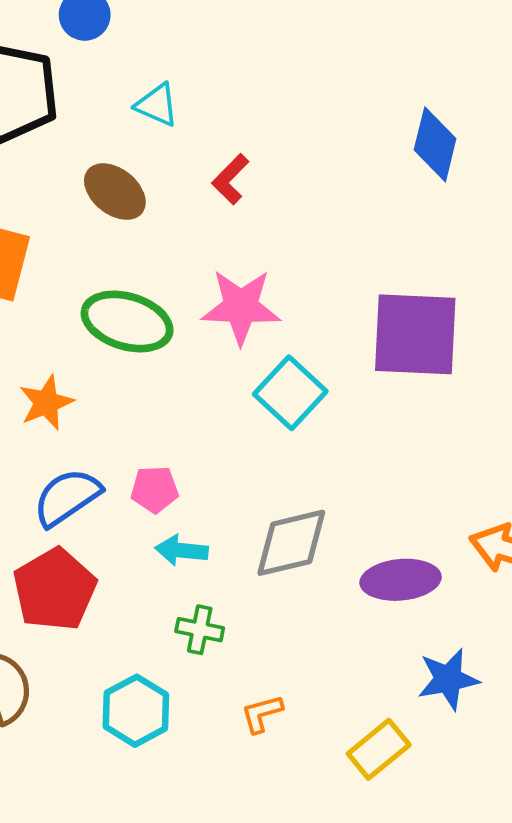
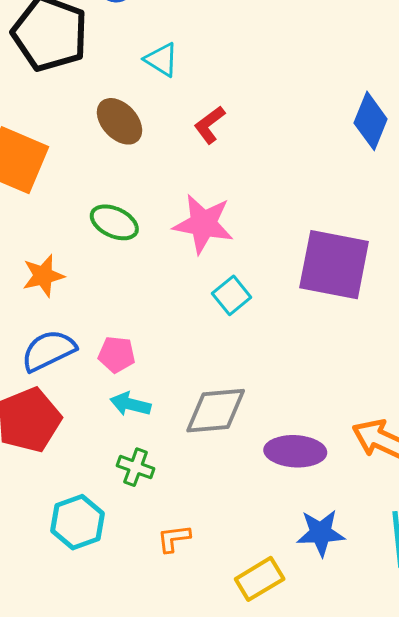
green ellipse: (127, 321) -> (114, 222), size x0.7
cyan square: (290, 393) -> (232, 295), size x0.7

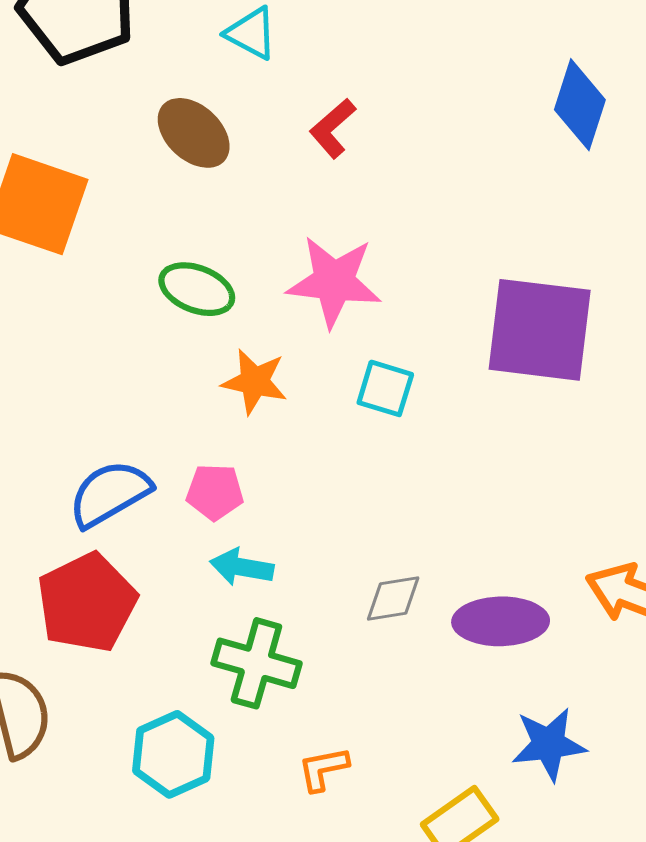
orange star: (43, 276) -> (255, 382), moved, turned 30
cyan square: (232, 295) -> (385, 388), turned -30
gray diamond: (216, 411) -> (393, 598), moved, size x0.6
green cross: (136, 467) -> (256, 663), size x1.5

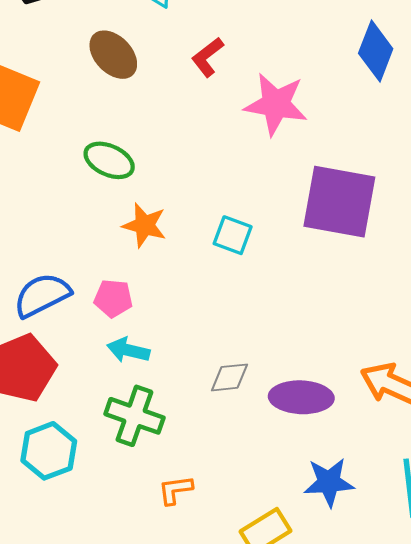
pink star: (334, 282) -> (276, 104), moved
cyan hexagon: (173, 754) -> (49, 451), moved

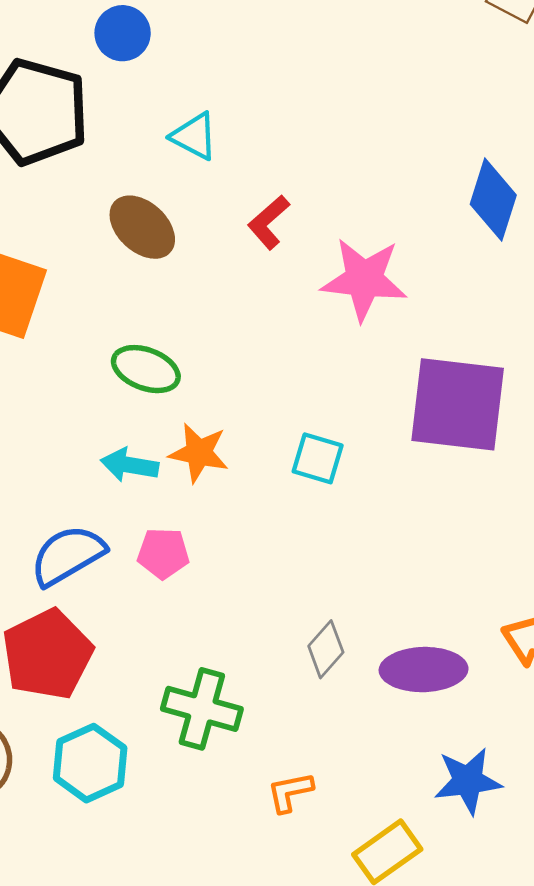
cyan arrow: (128, 350) -> (130, 465), moved
gray diamond: (230, 377) -> (326, 649), turned -39
orange L-shape: (175, 490) -> (290, 792), moved

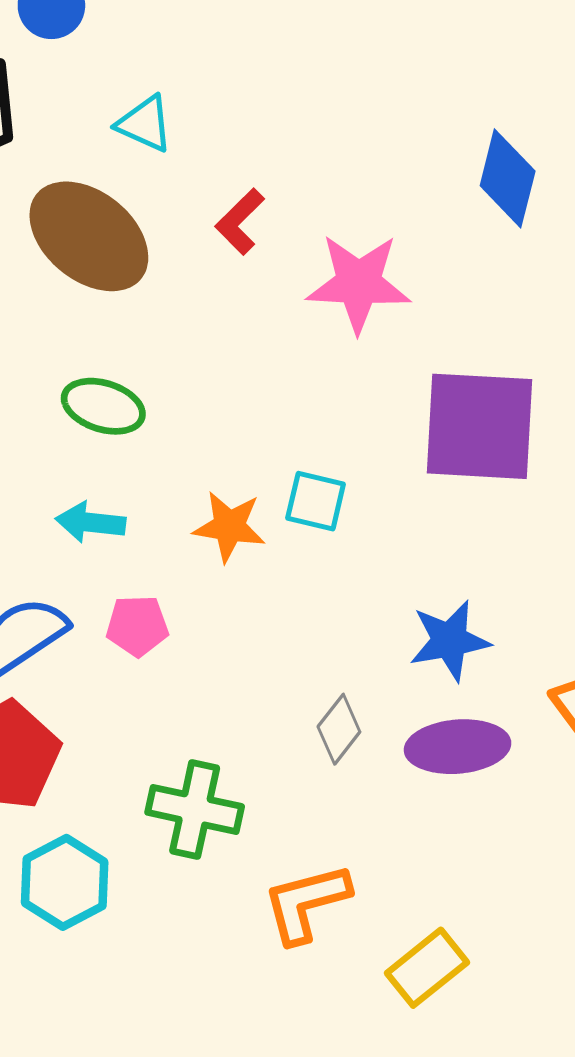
brown ellipse: (142, 227) -> (89, 236), size x1.5
orange star: (199, 453) -> (229, 526), moved
blue star: (468, 781) -> (450, 641), moved
orange L-shape: (290, 792) -> (306, 903), size x1.6

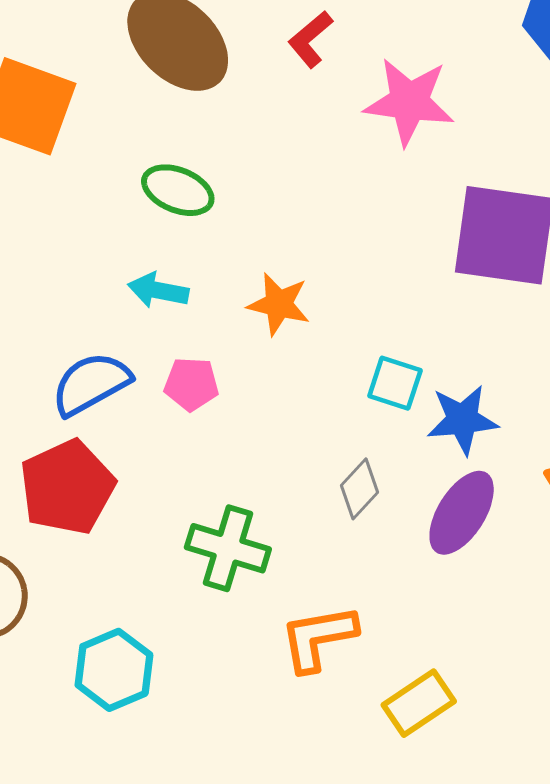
cyan square: (316, 501) -> (395, 383), moved
purple ellipse: (458, 747) -> (462, 513), turned -58
cyan hexagon: (65, 882) -> (114, 670), moved

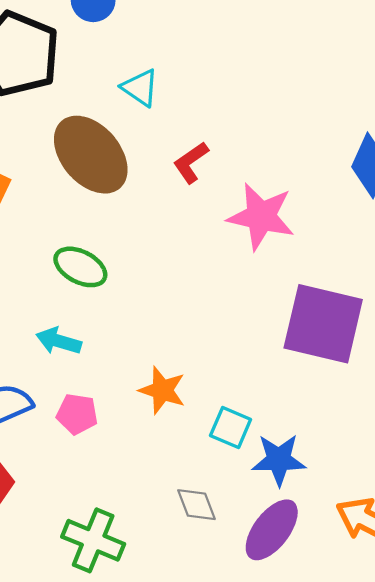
orange star: (279, 304) -> (162, 390), moved
gray diamond: (360, 489) -> (196, 505), turned -69

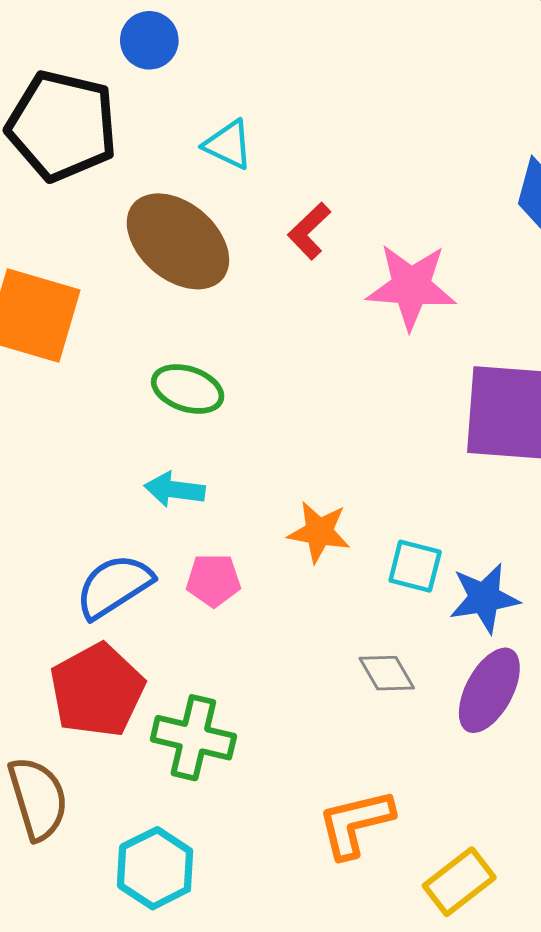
green cross: (93, 540) -> (193, 738), moved

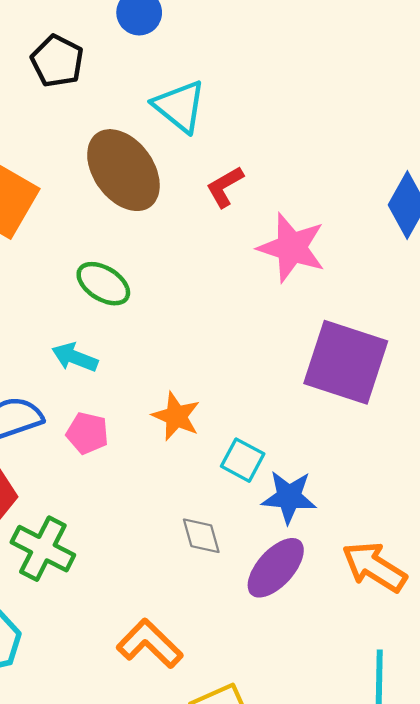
black pentagon: (62, 126) -> (57, 61), size x0.6
cyan triangle: (228, 145) -> (180, 106), size x1.4
orange L-shape: (355, 823) -> (150, 644), turned 44

